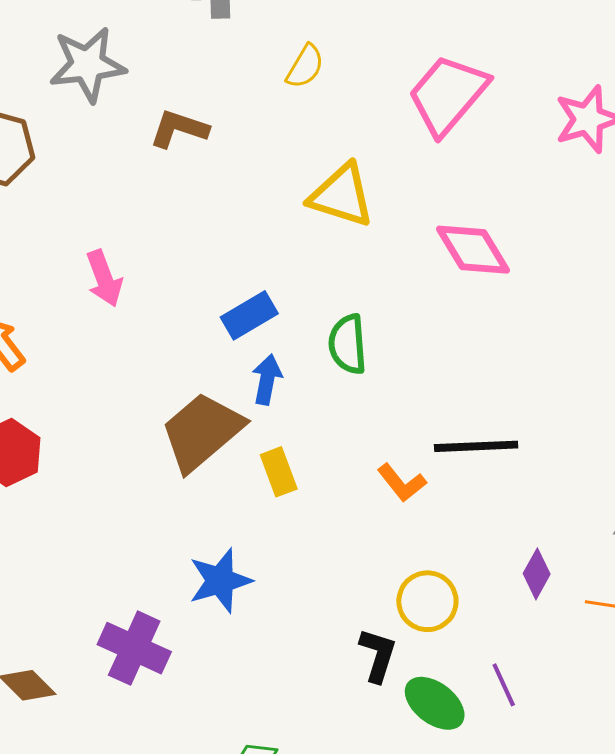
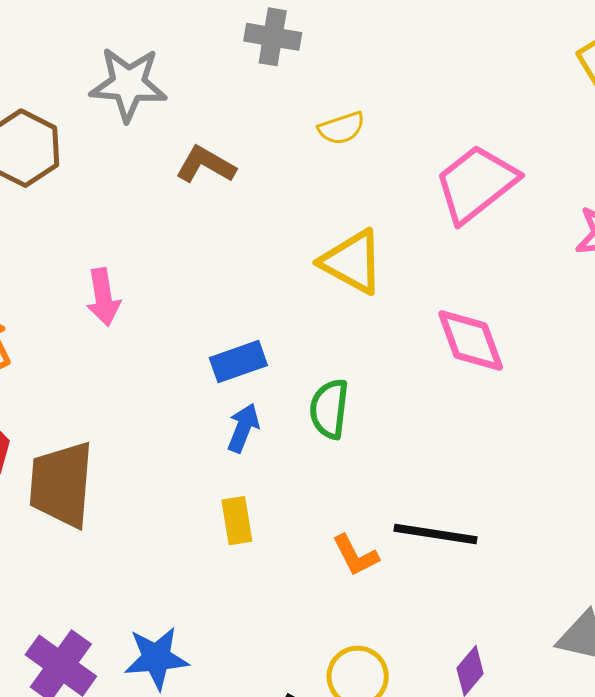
yellow semicircle: (305, 66) -> (341, 128), turned 30
brown trapezoid: (202, 432) -> (61, 484), moved, turned -56
blue star: (220, 581) -> (156, 658), moved

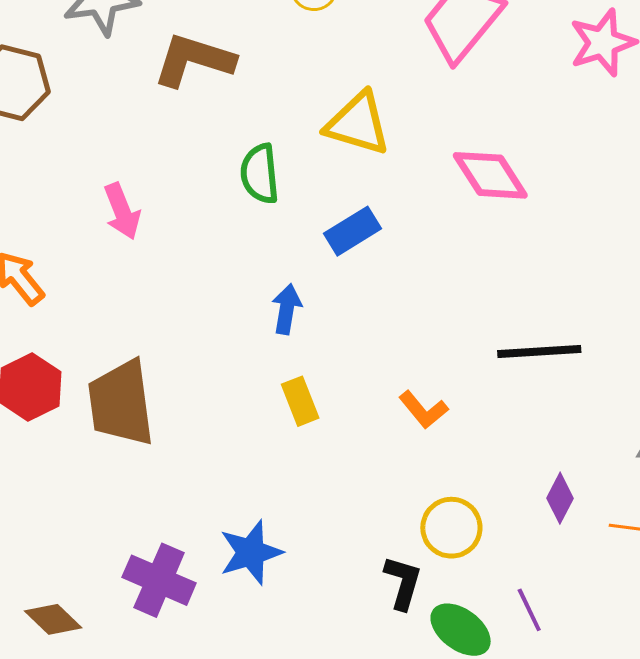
brown L-shape: (206, 165) -> (194, 60), size x1.4
blue rectangle: (238, 362) -> (353, 231), moved
green semicircle: (329, 409) -> (260, 174), moved
black line: (435, 534) -> (539, 352), moved

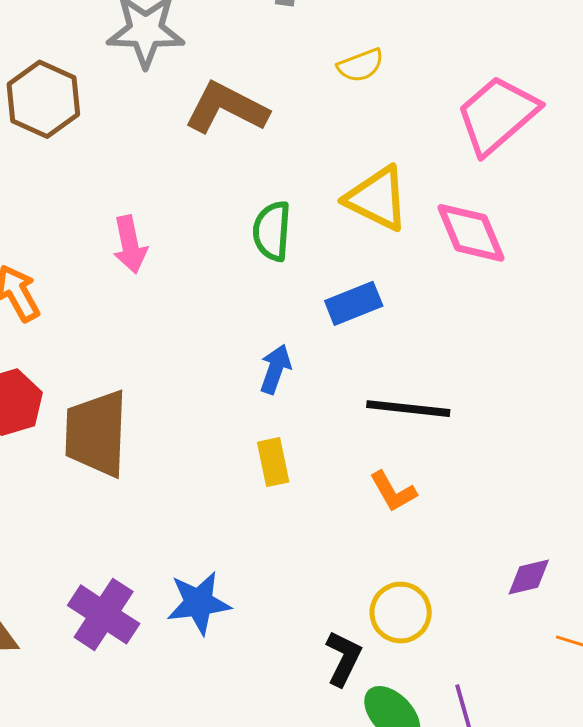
pink diamond: (490, 175) -> (471, 233), moved
black line: (539, 352) -> (408, 409), moved
purple diamond: (560, 498) -> (529, 577), moved, turned 39

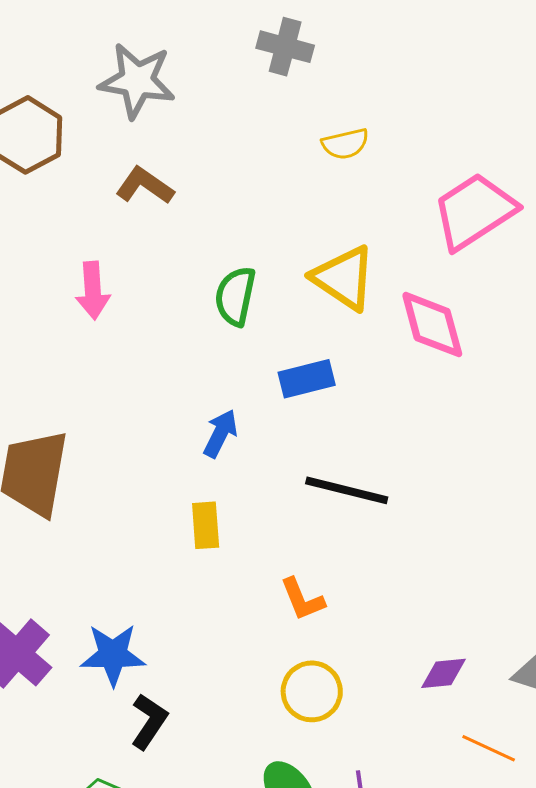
brown L-shape: (226, 108) -> (145, 186), moved, size x0.7
orange L-shape: (393, 491) -> (302, 599), moved
black L-shape: (343, 658) -> (149, 721), moved

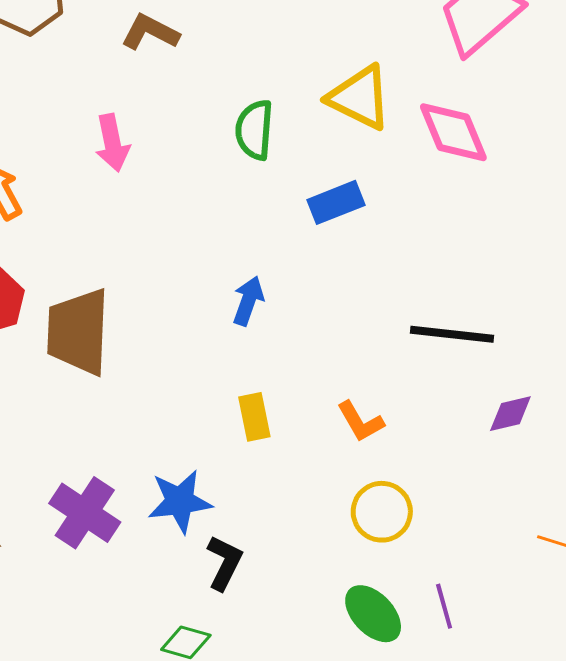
blue arrow: (220, 433) -> (248, 301), moved
black line: (347, 490) -> (452, 334), moved
yellow rectangle: (206, 525) -> (254, 417), moved
purple diamond: (443, 673) -> (510, 414), moved

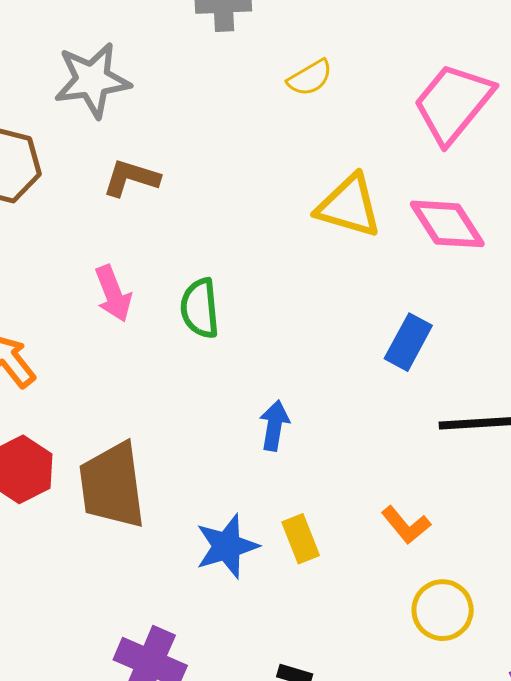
green semicircle: (254, 130) -> (200, 308), moved
blue rectangle: (336, 202) -> (408, 342), moved, turned -30
blue star: (180, 501) -> (227, 546), moved

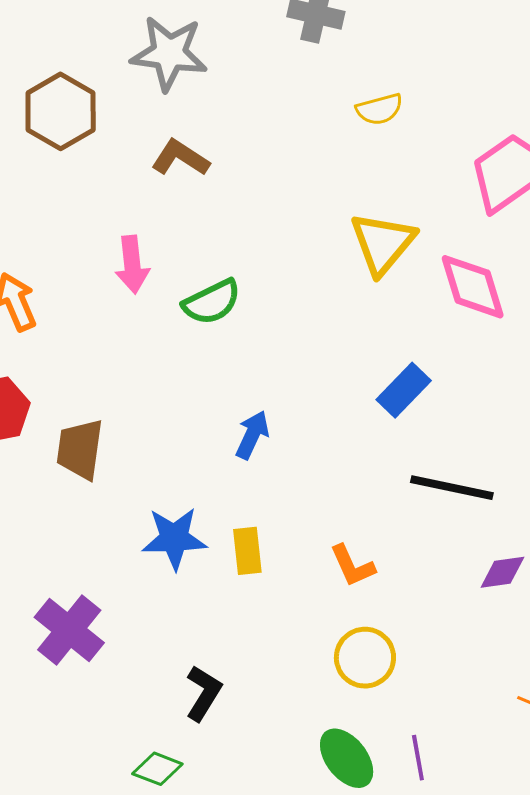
yellow triangle: (349, 206) -> (383, 243), turned 38
green semicircle: (200, 308) -> (212, 302), turned -126
brown trapezoid: (112, 485) -> (80, 449), size x0.7

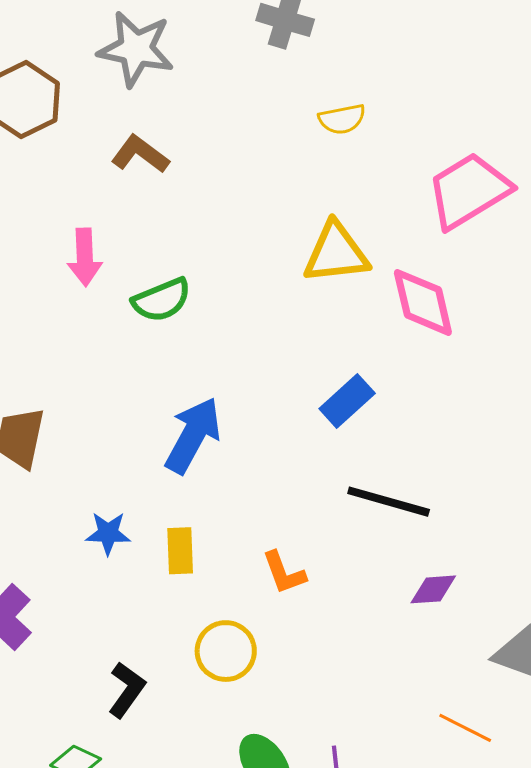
yellow triangle: (383, 243) -> (336, 253), turned 40
blue arrow: (252, 435) -> (193, 435), size x1.6
blue star: (174, 538) -> (108, 533), size x0.7
yellow circle: (365, 658) -> (226, 651), moved

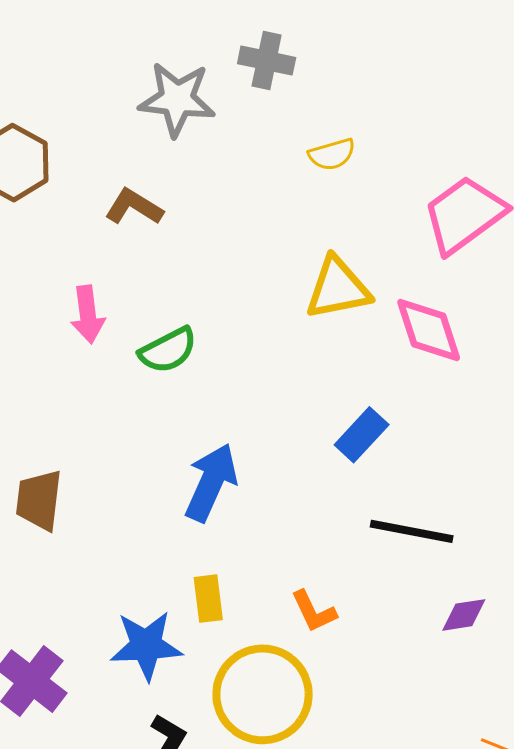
gray star: (136, 49) -> (177, 99), moved
blue star: (108, 533) -> (146, 645), moved, size x1.6
yellow circle: (226, 651) -> (263, 694), size x1.6

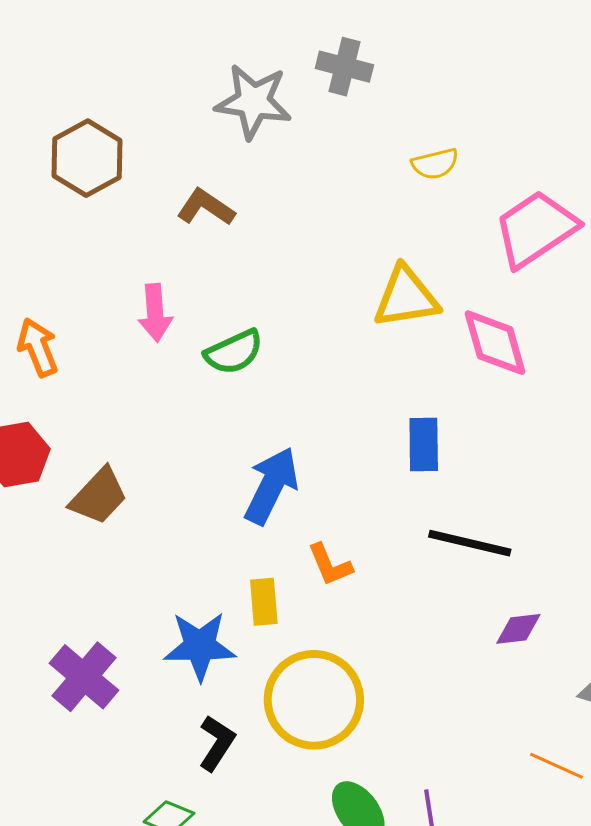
yellow semicircle: (332, 154) -> (435, 164), moved
blue rectangle: (362, 435) -> (424, 445), turned -46
brown trapezoid: (39, 500) -> (99, 496), turned -146
orange L-shape: (314, 611) -> (330, 565), moved

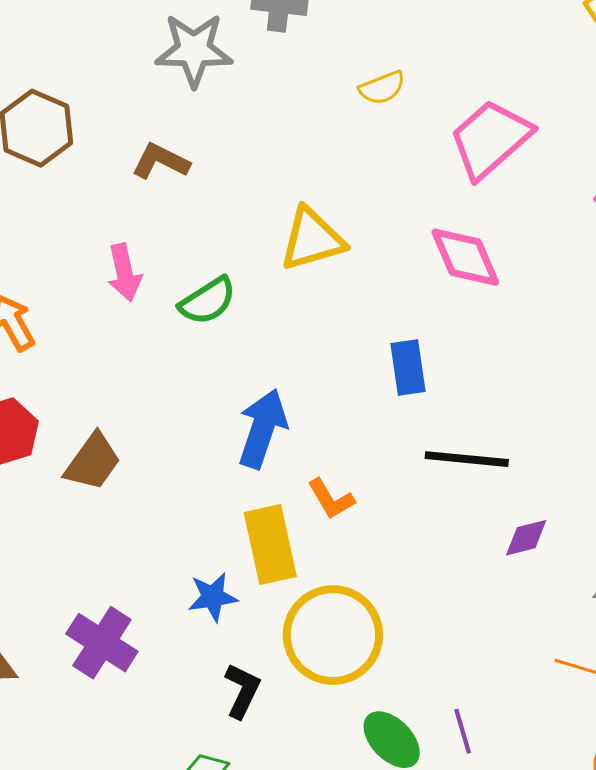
yellow triangle: (406, 297) -> (312, 239), moved
yellow rectangle: (264, 602) -> (270, 544), size x1.6
blue star: (200, 646) -> (213, 597), size x0.7

